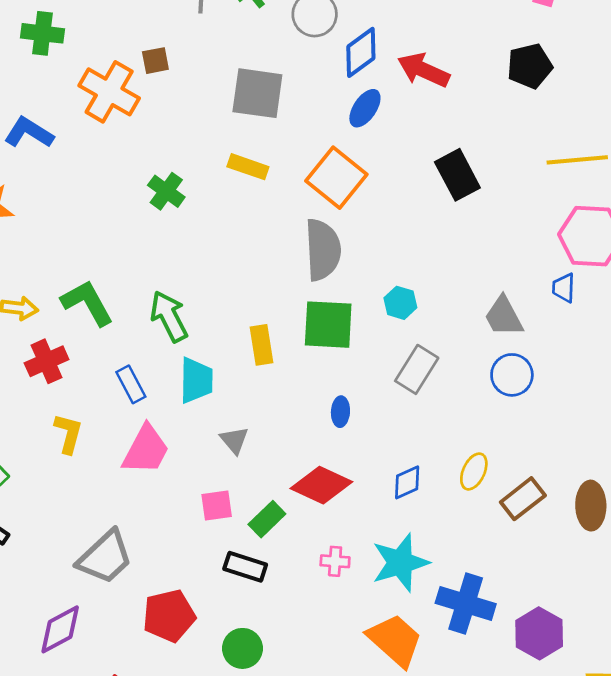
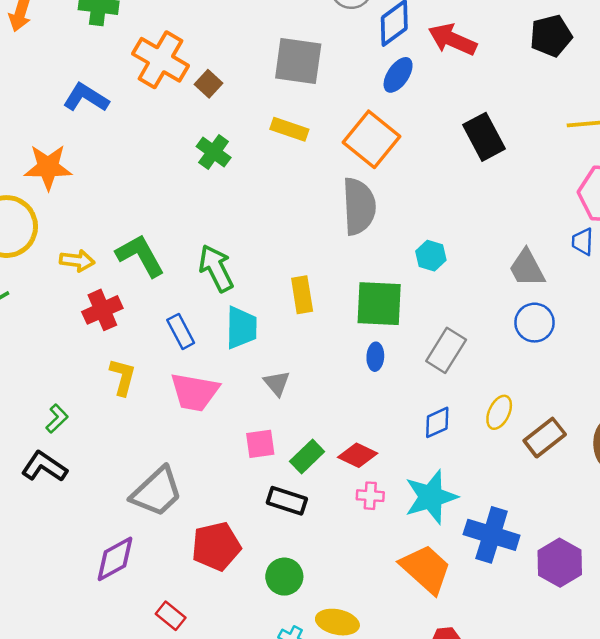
brown square: (155, 61) -> (209, 84), moved, turned -36
green square: (328, 325) -> (379, 304), moved
gray rectangle: (417, 369) -> (446, 350), moved
pink trapezoid: (146, 450) -> (195, 392), turned 72
red diamond: (321, 485) -> (358, 455), moved, size x0.7

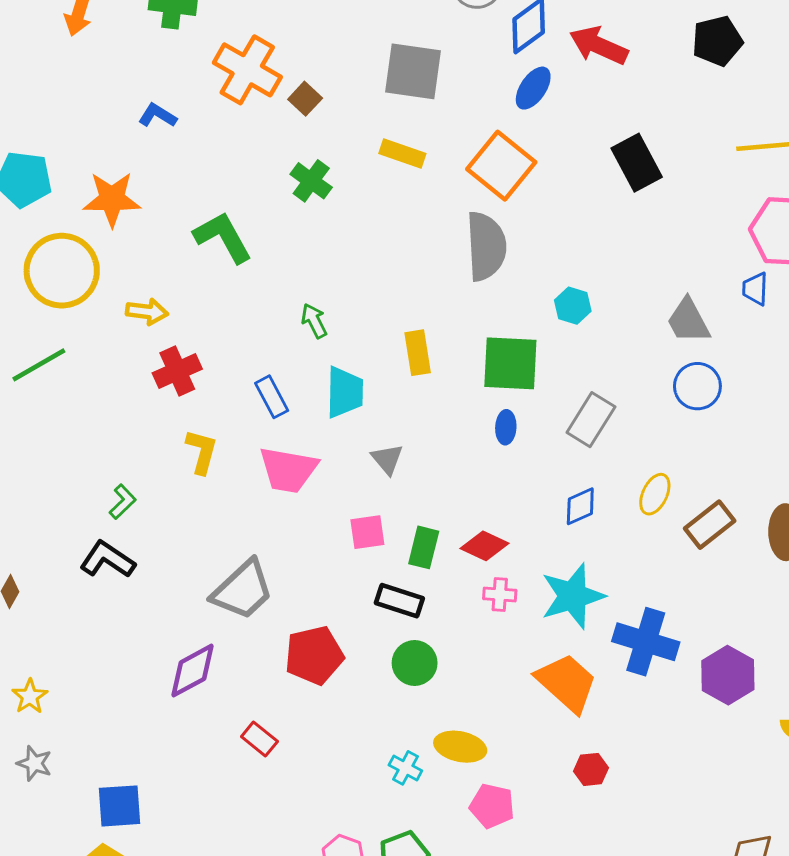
blue L-shape: (86, 98) -> (158, 115), size x0.7
green L-shape: (140, 256) -> (223, 237), moved
green arrow: (216, 268) -> (314, 321), size x0.6
green rectangle: (307, 457) -> (424, 547), turned -32
green circle: (284, 577) -> (415, 663), moved

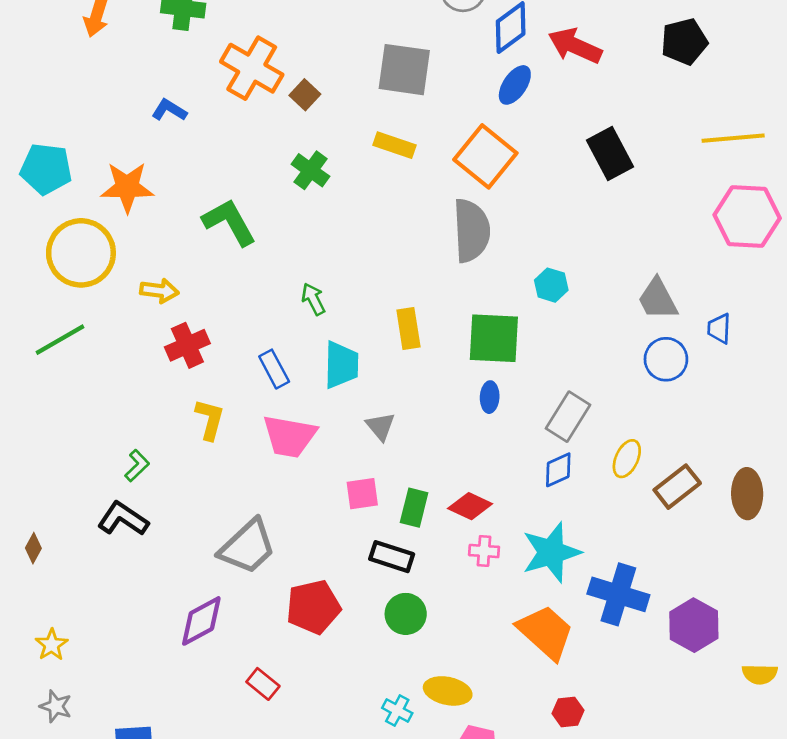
blue trapezoid: (755, 289) -> (719, 328), moved
gray rectangle: (591, 420) -> (568, 417), moved

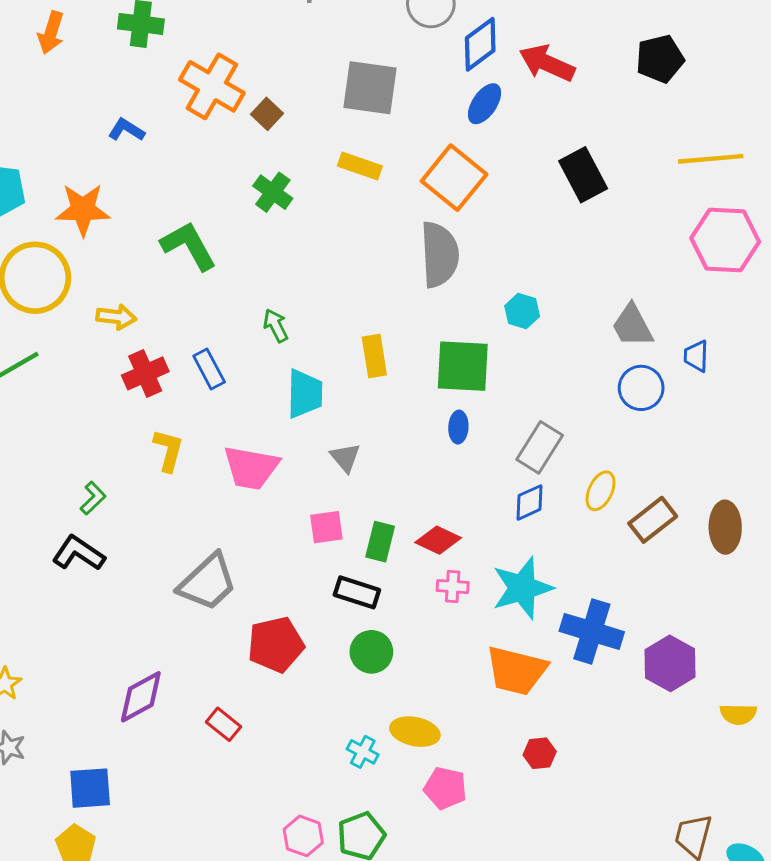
blue rectangle: (274, 369) -> (209, 369), moved
purple diamond: (201, 621) -> (141, 697), moved
orange trapezoid: (546, 632) -> (516, 671), turned 152

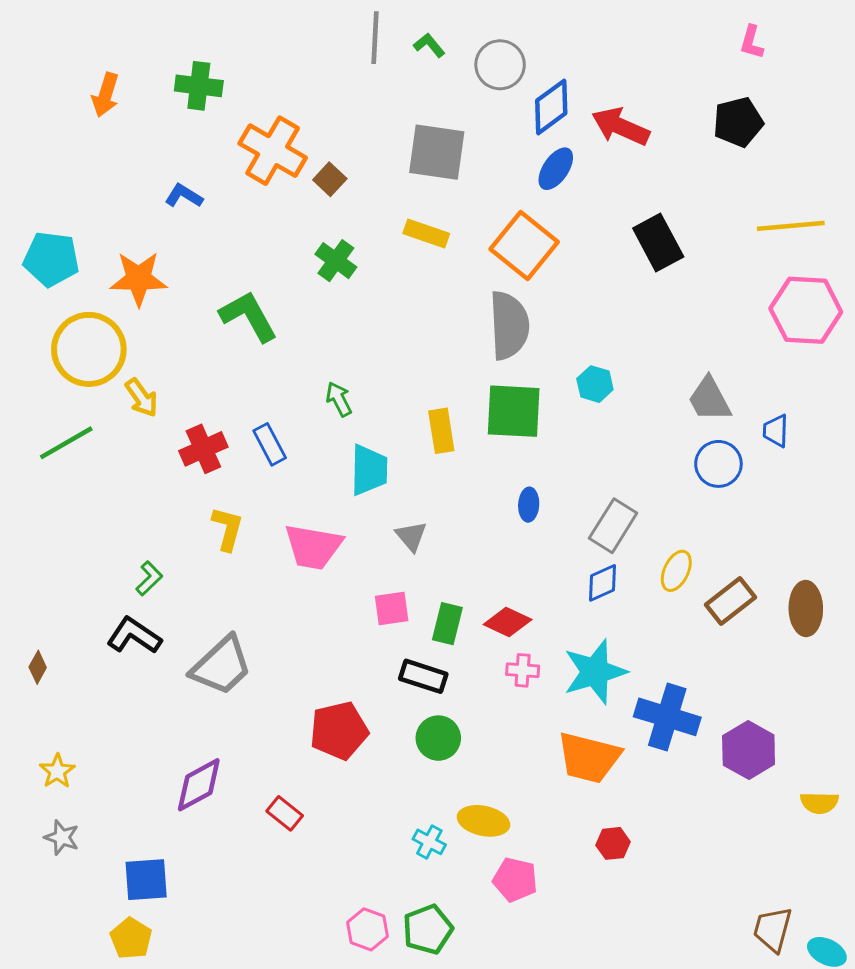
yellow arrow: (116, 317) -> (142, 398), moved, turned 48
green square: (463, 366) -> (514, 411), moved
gray trapezoid: (208, 582) -> (221, 666), moved

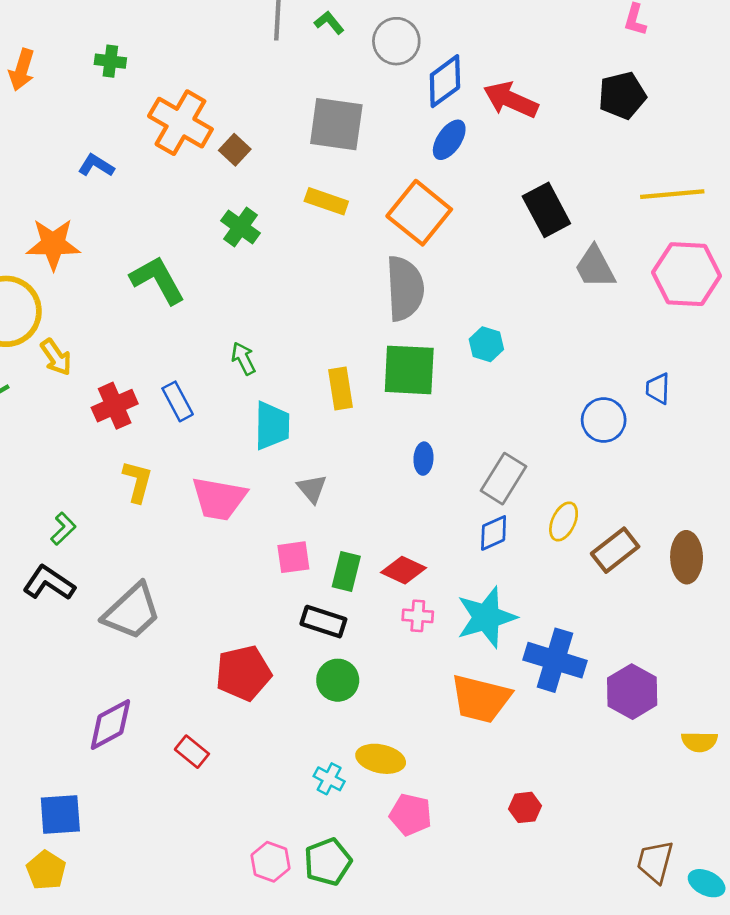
green cross: (199, 86) -> (110, 61), size x0.7
gray trapezoid: (709, 399) -> (595, 267), moved
red hexagon: (613, 843) -> (525, 807), moved

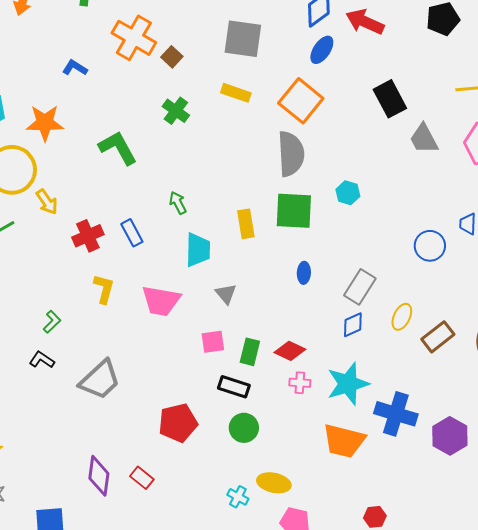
black L-shape: (49, 583) -> (42, 360), size x0.7
purple diamond: (110, 724) -> (99, 476), moved, turned -54

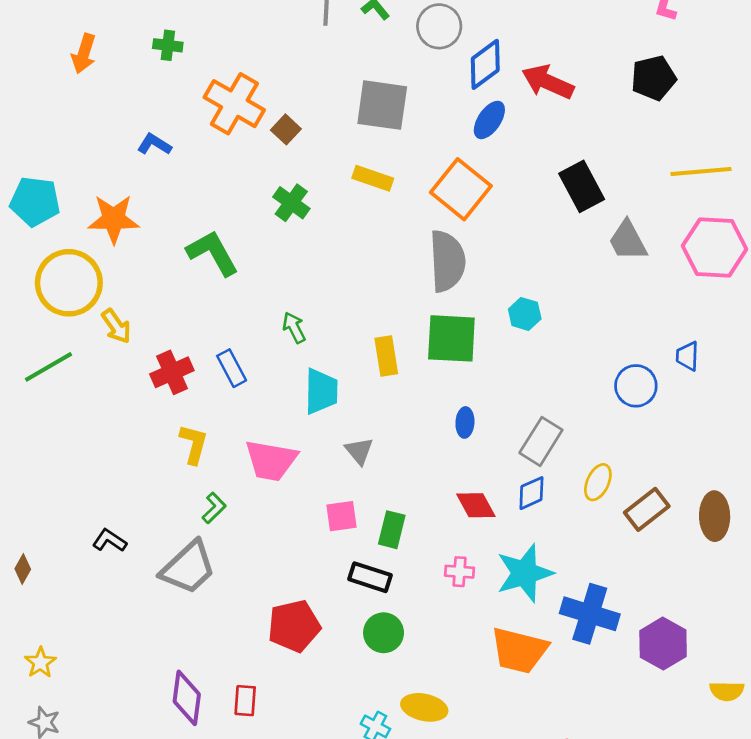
green L-shape: (52, 322) -> (214, 508), moved
red diamond: (290, 351) -> (476, 505), moved, turned 36
red rectangle: (142, 478) -> (245, 701), turned 55

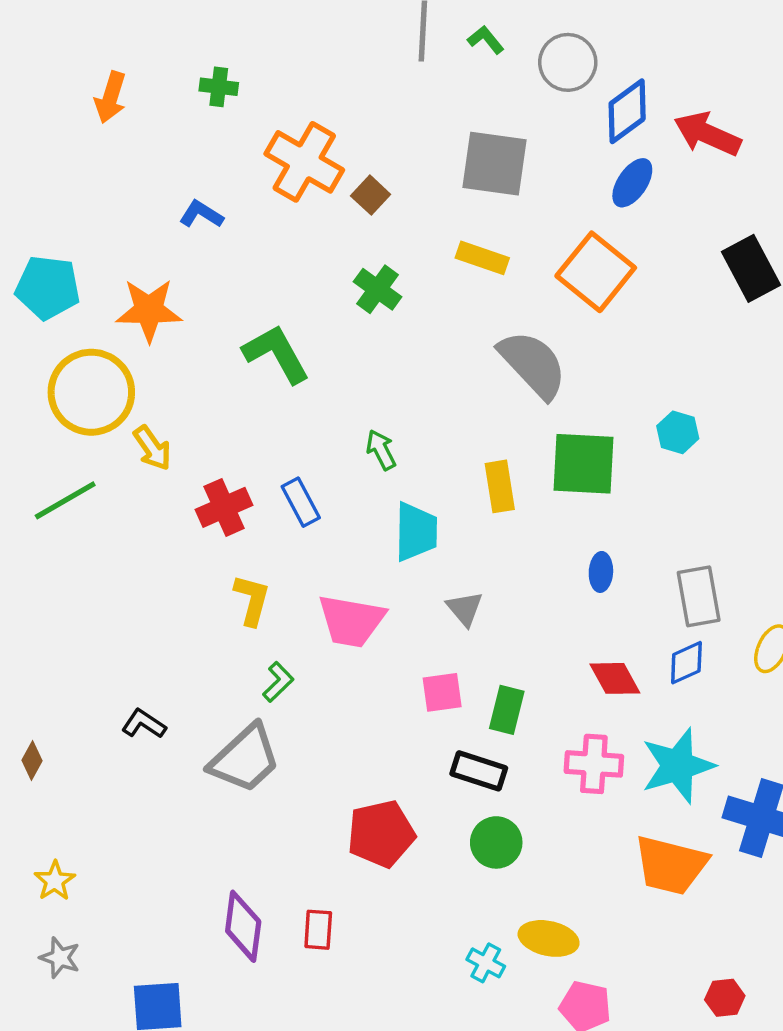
gray semicircle: (447, 261) -> (533, 364), moved, turned -40
gray rectangle: (541, 441) -> (699, 596), turned -42
pink cross: (460, 572) -> (594, 764), size x1.5

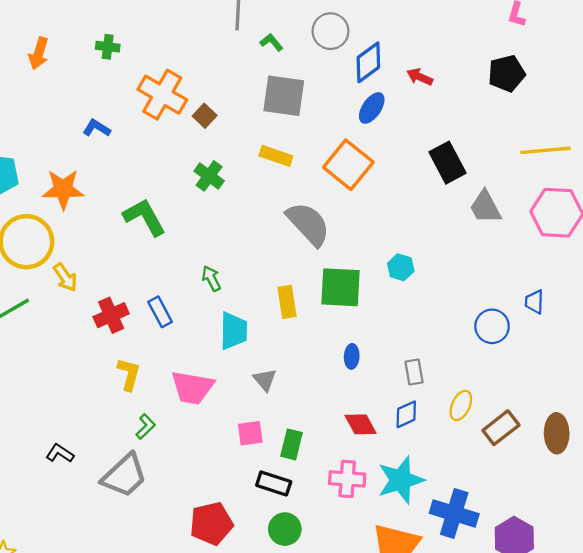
green L-shape: (486, 40) -> (271, 42), moved
red arrow: (707, 134) -> (420, 77), size x0.6
gray rectangle: (699, 596) -> (414, 372), size x0.7

